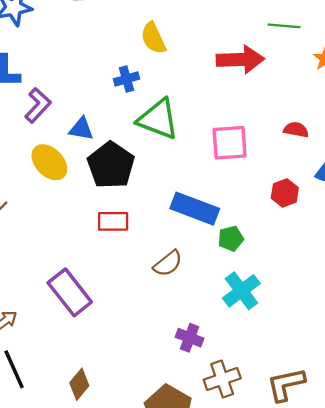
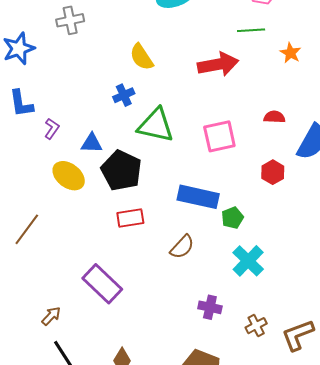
purple L-shape: (38, 105) -> (52, 129), size x0.7
brown cross: (222, 379) -> (256, 326), moved, size x0.7

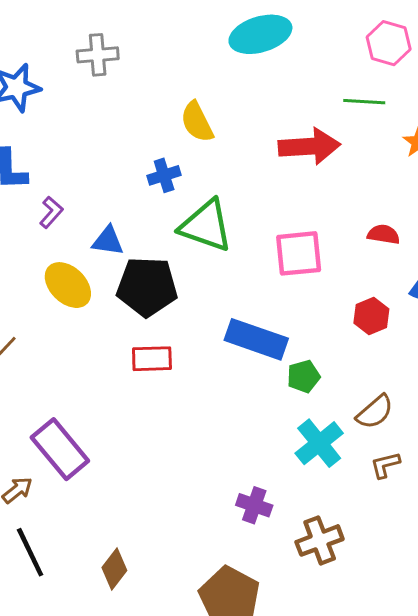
black pentagon: (121, 170) -> (147, 287), turned -30
brown semicircle: (182, 247) -> (375, 412), moved
purple rectangle: (102, 284) -> (60, 449), moved
brown cross: (256, 326) -> (320, 540), size x1.4
brown L-shape: (298, 335) -> (385, 465), moved, size x0.6

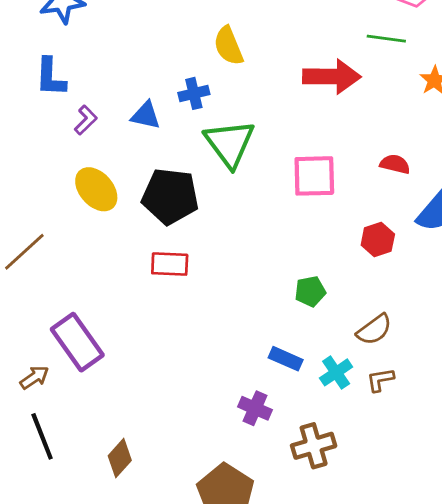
green triangle: (206, 226) -> (230, 143), turned 30
blue triangle: (108, 241) -> (146, 115), moved
blue rectangle: (256, 339) -> (286, 359), moved, size x0.6
cyan cross: (319, 443) -> (336, 372), moved, size x0.7

